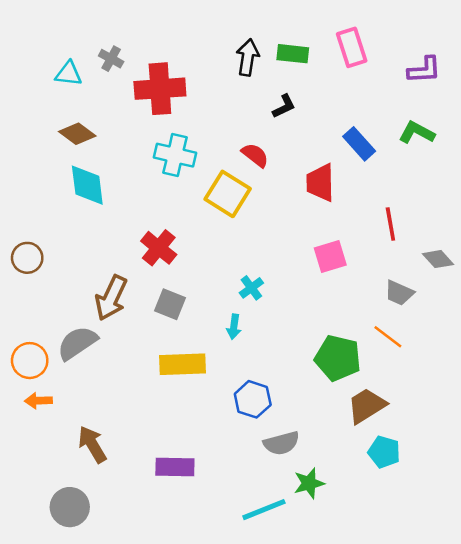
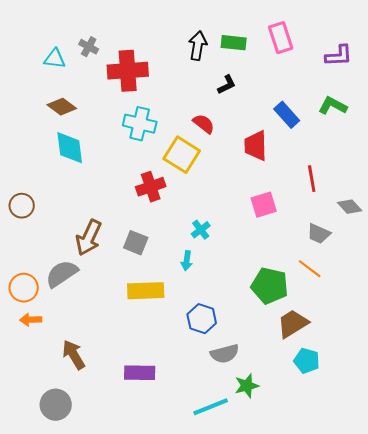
red cross: (159, 248) -> (151, 187), moved, turned 32

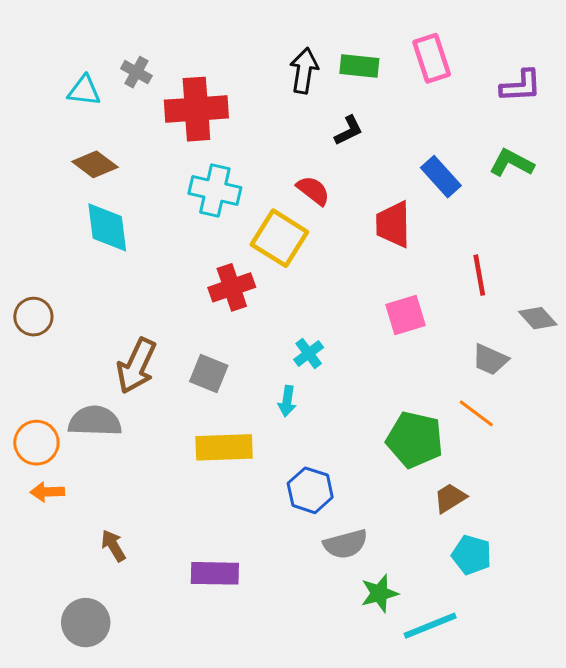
gray semicircle: (62, 274) -> (95, 421), turned 36
brown trapezoid: (293, 324) -> (450, 498), size x0.7
brown arrow: (74, 355) -> (113, 546), size x0.7
cyan line: (211, 407) -> (430, 626), moved

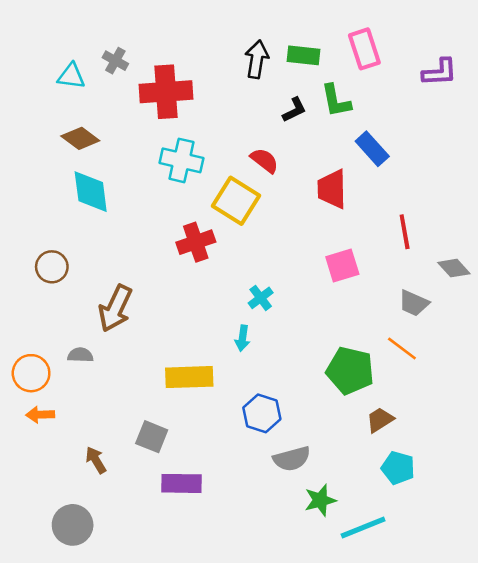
green L-shape: (512, 163) -> (336, 101), moved, turned -129
brown circle: (33, 317) -> (52, 267), moved
gray square: (209, 373) -> (152, 437), moved
gray semicircle: (95, 421) -> (80, 355), size x0.6

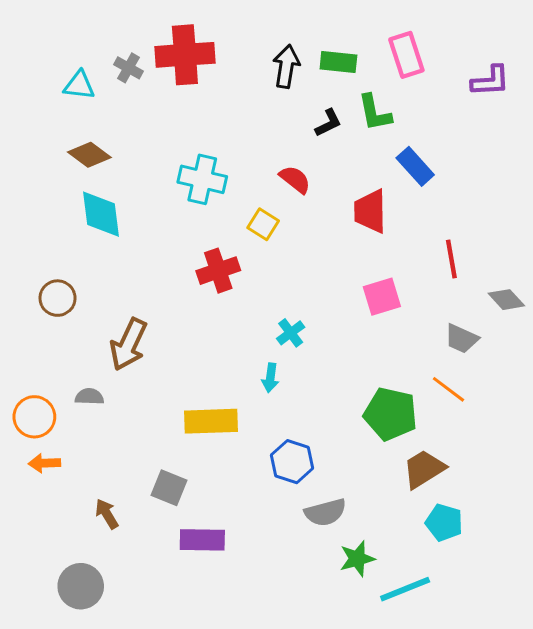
red cross: (166, 92) -> (185, 55), moved
yellow square: (236, 201) -> (263, 224), size x0.6
brown trapezoid: (380, 420) -> (424, 469), size x1.4

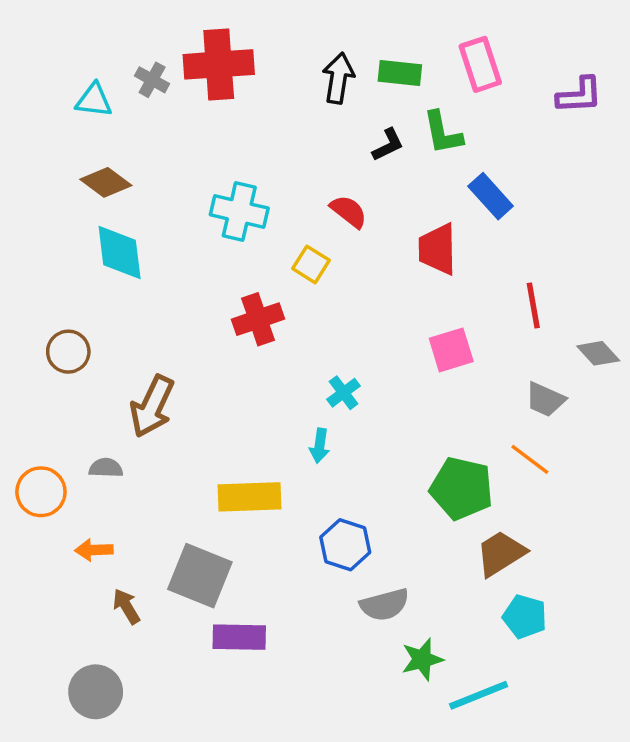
orange arrow: (44, 463) -> (94, 550), moved
gray square: (169, 488) -> (200, 576), size x1.5

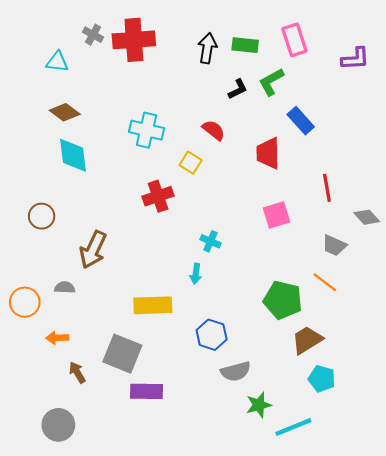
gray cross: (152, 80) -> (93, 35), moved
green L-shape: (443, 133) -> (271, 82), turned 72
cyan cross: (343, 393) -> (210, 241), turned -30

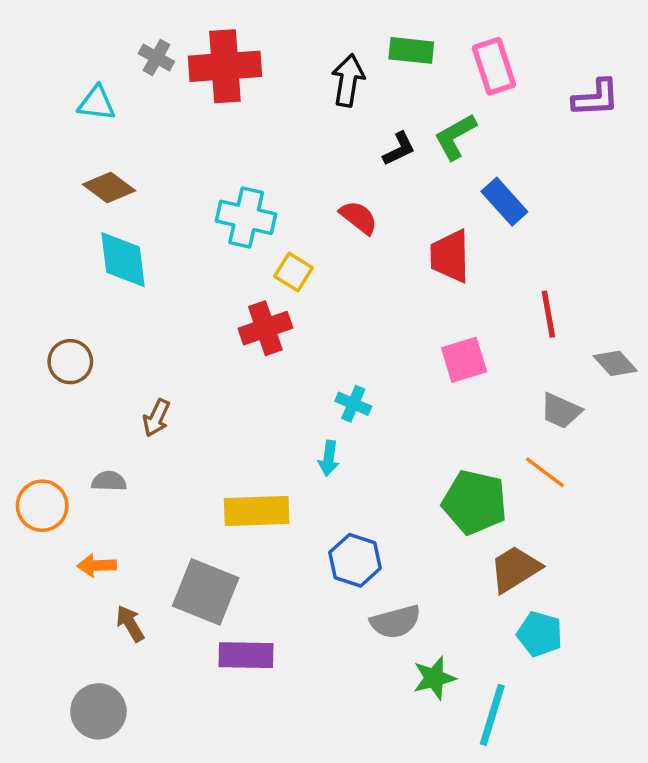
green rectangle: (245, 45) -> (411, 50), moved
yellow square: (191, 163) -> (294, 272), moved
brown arrow: (93, 250) -> (156, 418), size x0.6
cyan line: (293, 427) -> (492, 715), turned -51

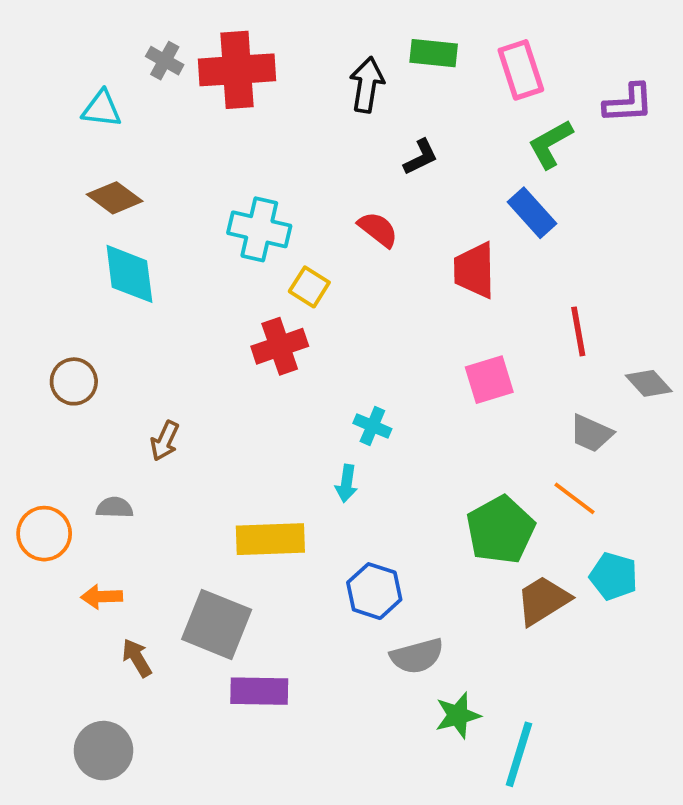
green L-shape: (455, 137) -> (550, 144), moved
green pentagon: (475, 502) -> (500, 530), turned 30
cyan pentagon: (540, 634) -> (614, 576), moved

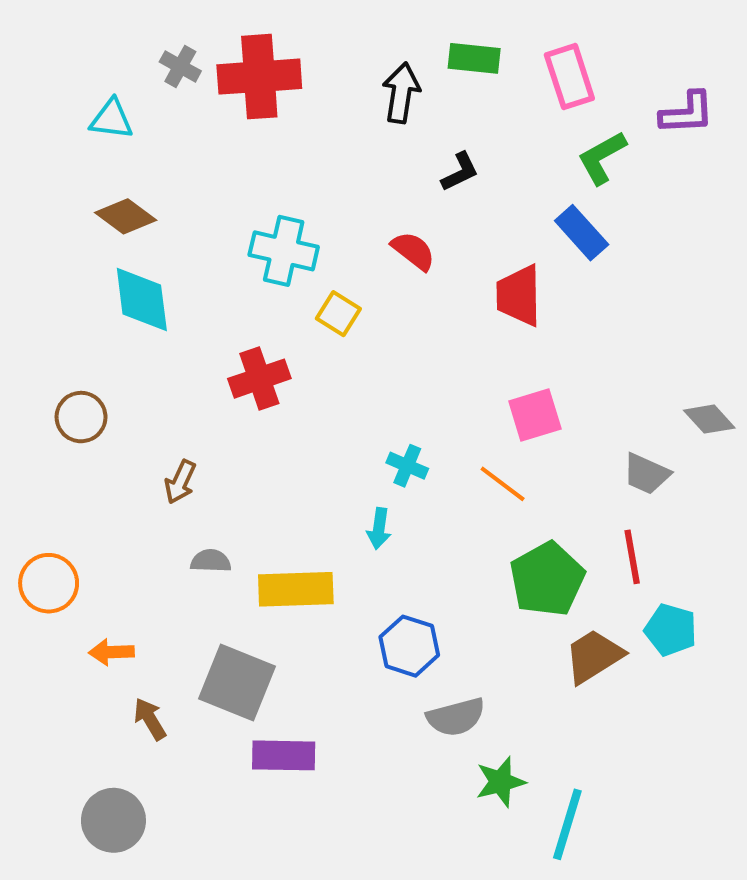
red line: (578, 331) -> (632, 557), moved
red cross: (280, 346) -> (259, 379), moved
orange line: (575, 498) -> (503, 484), moved
gray semicircle: (115, 508) -> (211, 561), moved

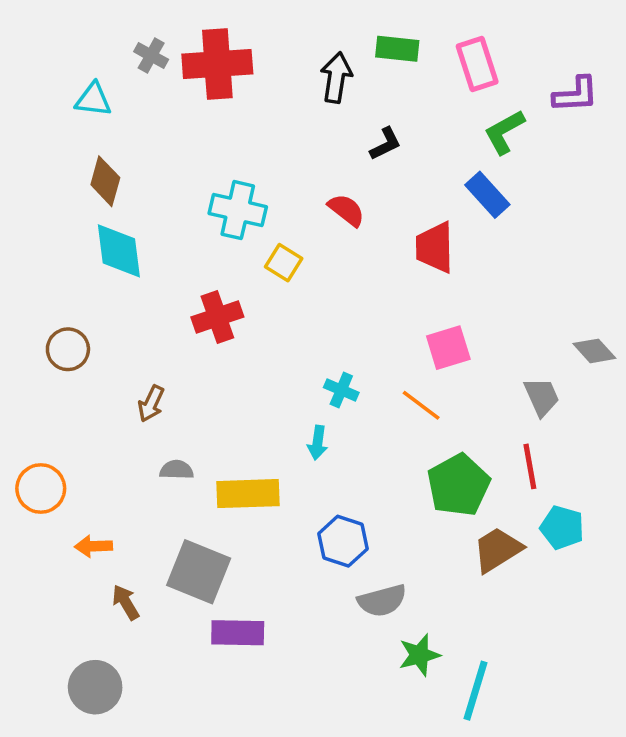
brown diamond: (126, 216) -> (105, 181), turned 69
gray trapezoid: (646, 474) -> (542, 397), turned -138

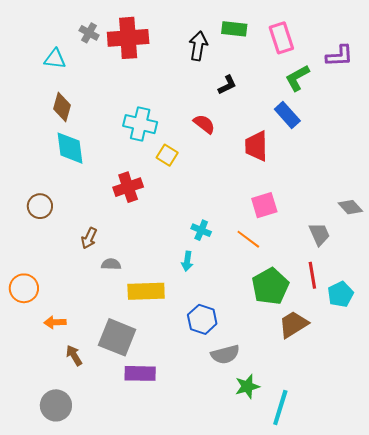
gray semicircle: (177, 470) -> (111, 264), moved
cyan pentagon: (562, 528) -> (340, 294), moved, turned 30

